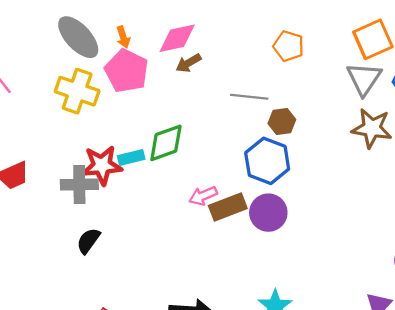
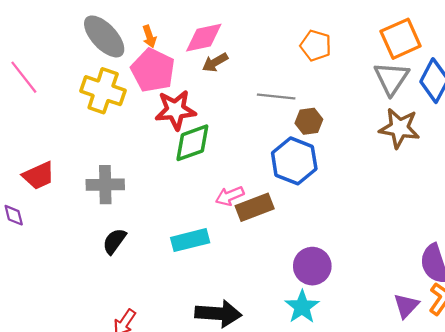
cyan rectangle: (131, 157) -> (190, 240), moved, size x1.4
red star: (102, 165) -> (175, 110), moved
purple circle: (268, 213) -> (312, 266), moved

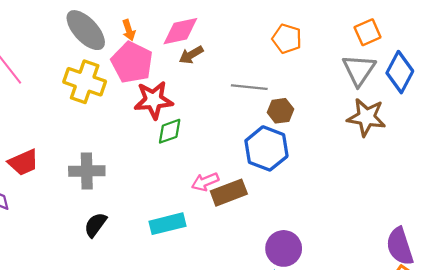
orange square: (401, 39) -> (368, 32), size x0.7
green diamond: (192, 143) -> (170, 131), size x0.7

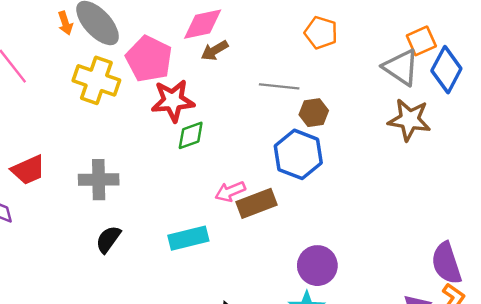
orange arrow: (129, 30) -> (65, 23), moved
orange square: (368, 32) -> (421, 41), moved
gray triangle: (359, 70) -> (401, 67), turned -30

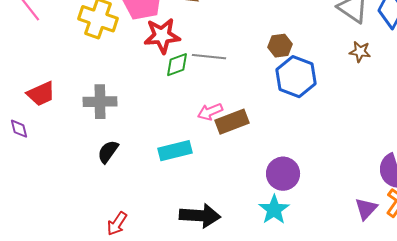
gray line: (279, 86) -> (209, 57), moved
brown star: (409, 120) -> (360, 52), size x0.6
blue hexagon: (298, 154) -> (296, 77), moved

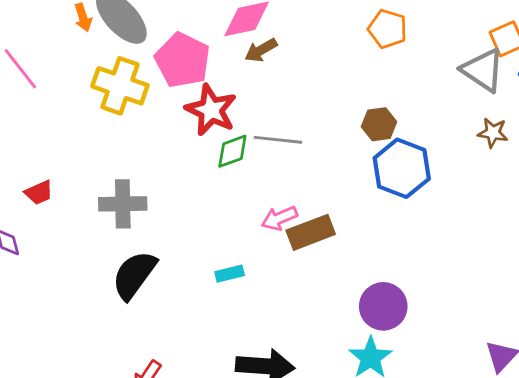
red star: (162, 36) -> (211, 110), turned 30
red trapezoid: (41, 94) -> (39, 193), size x0.7
cyan rectangle: (175, 151) -> (230, 274), size x0.6
black semicircle: (108, 152) -> (134, 275), size x1.5

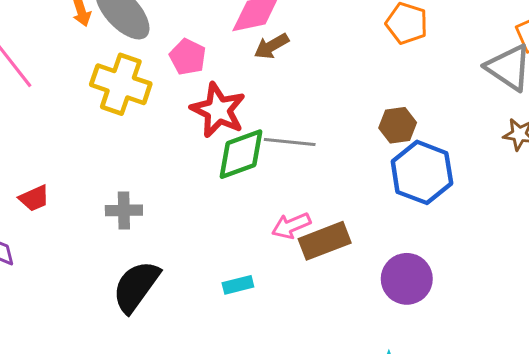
pink pentagon: (183, 60) -> (188, 57), size x0.6
green diamond: (232, 151) -> (241, 154), size x1.4
gray cross: (123, 204) -> (124, 210), size x0.7
purple circle: (383, 306) -> (407, 279), moved

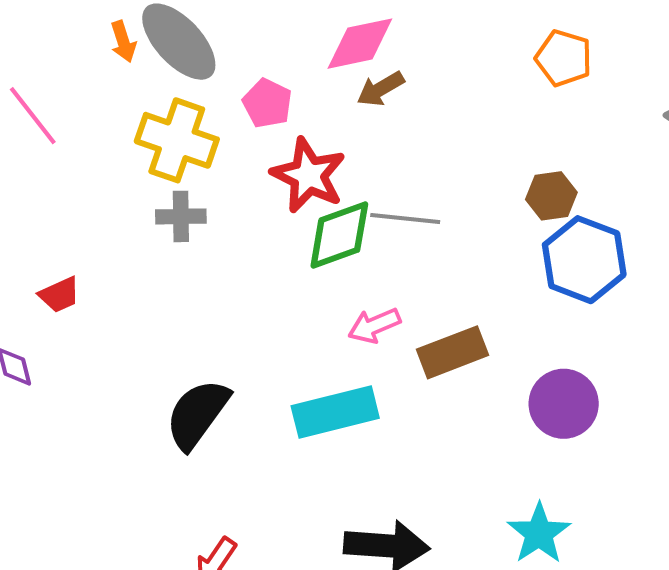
gray cross: (124, 210) -> (181, 216), moved
pink arrow: (291, 226) -> (374, 326), moved
cyan rectangle: (238, 285) -> (335, 412), size x2.0

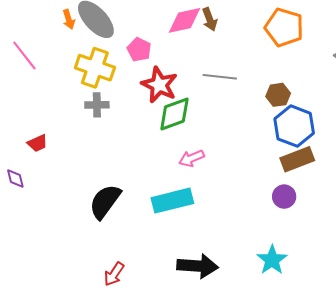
orange pentagon: (564, 58) -> (284, 27), size x1.4
brown arrow: (380, 89) -> (210, 19), moved, turned -80
gray line: (405, 219) -> (220, 77), moved
brown rectangle: (453, 352) -> (297, 159), moved
purple circle: (564, 404) -> (284, 197), size x0.7

